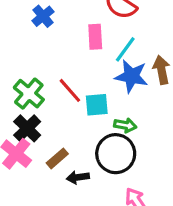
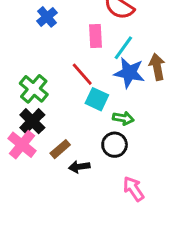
red line: (70, 90) -> (82, 74), moved
cyan square: (97, 105) -> (97, 99), turned 30
black circle: (116, 154) -> (115, 145), size x0.7

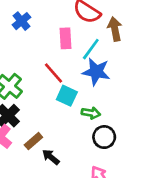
brown arrow: (157, 67) -> (115, 29), moved
black circle: (115, 145) -> (104, 137), moved
black arrow: (79, 167) -> (51, 157), turned 48

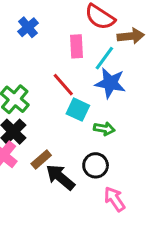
brown arrow: (115, 29) -> (131, 36), turned 95
black circle: (104, 137) -> (96, 165), moved
black arrow: (51, 157) -> (60, 177), size x1.5

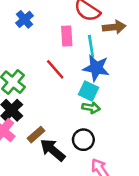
cyan line: (104, 58) -> (91, 46), turned -45
cyan square: (78, 110) -> (88, 91), moved

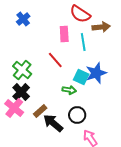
blue cross: (24, 19) -> (23, 19), moved
blue star: (96, 68) -> (96, 73), moved, turned -30
green arrow: (91, 108) -> (69, 90), moved

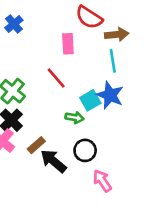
cyan line: (83, 42) -> (113, 61), moved
blue star: (96, 73) -> (110, 95), turned -30
cyan square: (81, 77) -> (90, 100), turned 35

